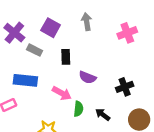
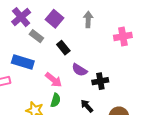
black rectangle: (66, 57) -> (63, 48), turned -48
black cross: (125, 87) -> (100, 81), moved
green semicircle: (78, 109) -> (56, 100), moved

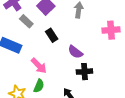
purple semicircle: (79, 70) -> (75, 52), moved

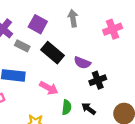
black rectangle: (52, 35) -> (53, 53), size x1.5
green semicircle: (39, 86) -> (67, 107), moved

